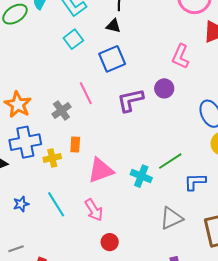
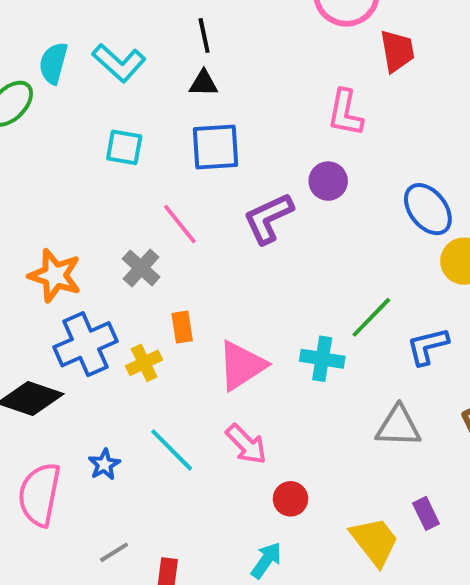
cyan square: (73, 39) -> (124, 147), moved, turned -30
blue square: (112, 59) -> (216, 147), turned 32
gray triangle: (171, 218) -> (398, 426), turned 40

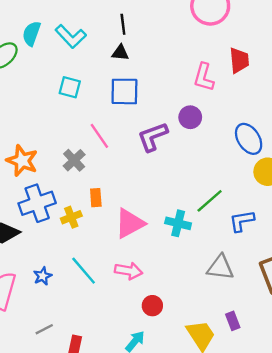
red trapezoid: (397, 51) -> (239, 60), moved
pink arrow: (246, 444) -> (128, 271), turned -40

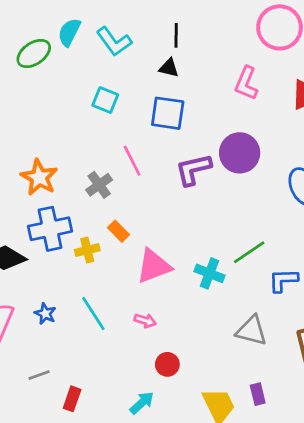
pink L-shape: (204, 77) -> (246, 83), moved
purple circle: (190, 117) -> (240, 153), size x1.5
orange rectangle: (96, 198) -> (119, 231), turned -48
pink arrow: (128, 271) -> (145, 321), size x0.7
blue star: (43, 276) -> (45, 314), turned -30

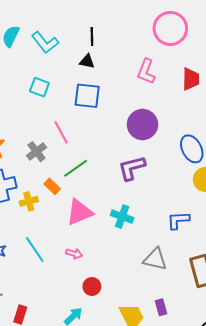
purple L-shape: (193, 170) -> (132, 168), moved
green line: (249, 252) -> (76, 168), moved

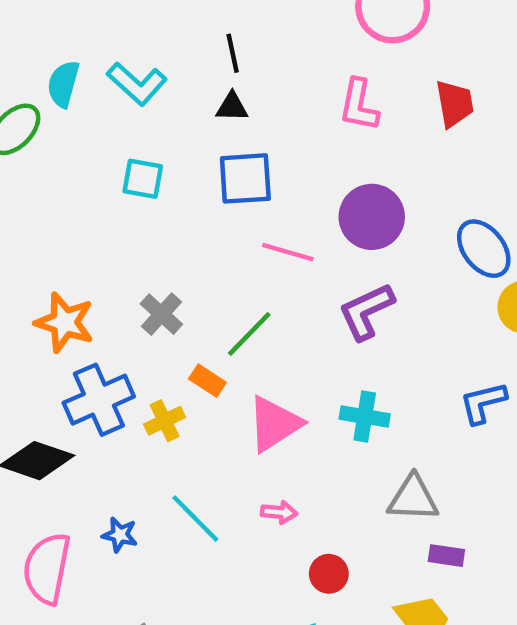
pink line: (61, 132) -> (288, 252), moved, turned -35
gray triangle: (155, 259) -> (413, 498), moved
purple rectangle: (161, 307) -> (446, 556), moved, turned -56

